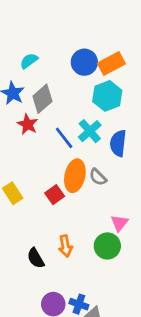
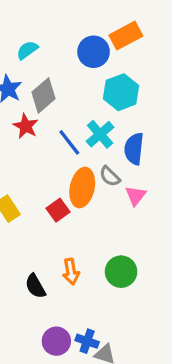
orange rectangle: (111, 64) -> (126, 36), moved
gray semicircle: (98, 177) -> (110, 176), moved
pink triangle: (119, 223) -> (136, 196), moved

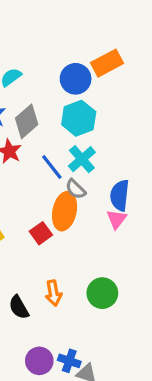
cyan hexagon: (121, 92) -> (79, 118), moved
blue semicircle: (134, 149) -> (120, 195), moved
gray semicircle: (110, 176) -> (76, 189), moved

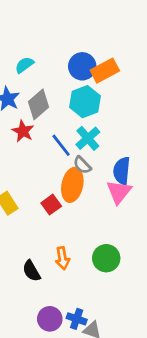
orange rectangle: (107, 63) -> (105, 71), moved
pink triangle: (117, 219) -> (119, 192), size x1.4

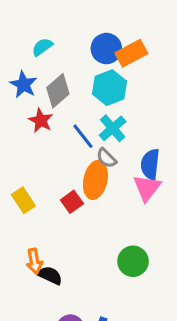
orange arrow: (62, 258) -> (34, 261), moved
black semicircle: (31, 271) -> (50, 275), turned 145

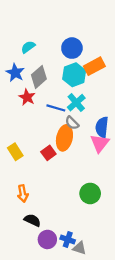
orange rectangle: (131, 53) -> (94, 66), moved
blue line: (83, 136) -> (56, 108), turned -36
black semicircle: (50, 275) -> (32, 220), moved

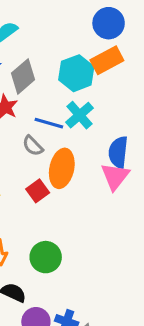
blue circle: (72, 48) -> (109, 23), moved
gray semicircle: (72, 123) -> (33, 146), moved
green circle: (90, 193) -> (46, 257), moved

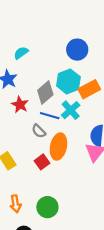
blue circle: (109, 23) -> (77, 50), moved
orange rectangle: (107, 60) -> (89, 89), moved
gray diamond: (23, 76) -> (45, 93), moved

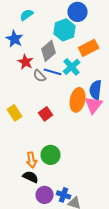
cyan hexagon: (68, 81) -> (65, 30), moved
gray semicircle: (39, 131) -> (40, 76), moved
orange ellipse: (58, 147) -> (78, 100), moved
orange arrow: (16, 204) -> (32, 160), moved

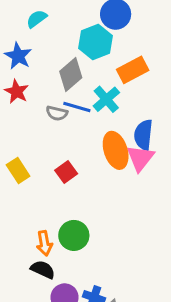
red star: (26, 62) -> (17, 92), moved
gray semicircle: (40, 76) -> (57, 113), turned -32
orange ellipse: (78, 100) -> (116, 150), turned -30

